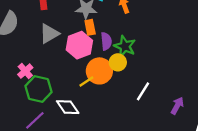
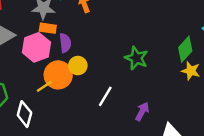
orange rectangle: (90, 27) -> (48, 28), turned -70
green star: (125, 46) -> (136, 58), moved
white diamond: (68, 107) -> (24, 114), turned 50

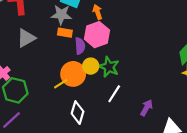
pink hexagon: (36, 47) -> (97, 35), moved
green star: (136, 58) -> (109, 67), moved
white diamond: (24, 114) -> (78, 113), moved

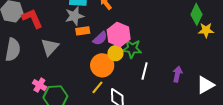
pink hexagon: (97, 35) -> (119, 34), moved
purple semicircle: (80, 46) -> (100, 38), turned 70
yellow line: (61, 84) -> (97, 87), moved

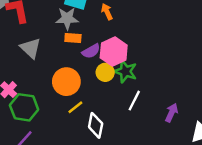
gray triangle: (50, 47) -> (31, 48), turned -42
orange circle: (102, 65) -> (66, 82), moved

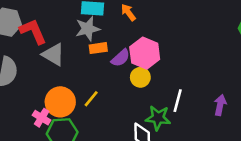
gray triangle: (31, 48) -> (53, 55), moved
green star: (125, 71) -> (158, 118), moved
orange circle: (66, 82) -> (60, 102), moved
yellow line: (75, 107) -> (91, 99), moved

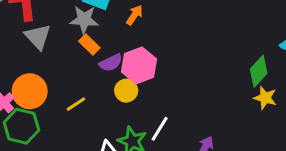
orange arrow: (128, 12) -> (134, 15), turned 54
orange rectangle: (98, 48) -> (89, 44), turned 36
yellow line: (91, 99) -> (76, 104), moved

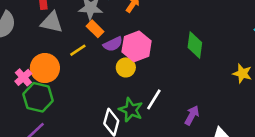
gray triangle: (38, 37) -> (52, 22), turned -35
green diamond: (259, 71) -> (195, 45), moved, turned -35
yellow line: (76, 104) -> (78, 50), moved

